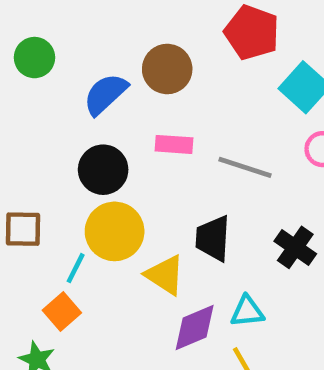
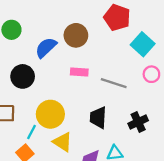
black circle: (103, 170) -> (23, 76), moved
black cross: (295, 247) -> (138, 122), turned 30
yellow triangle: (165, 275) -> (63, 142), moved

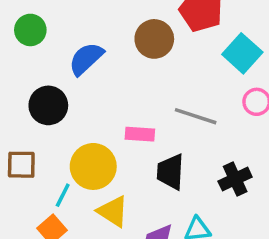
brown circle: (76, 35) -> (154, 39), moved
pink rectangle: (79, 72) -> (140, 134), moved

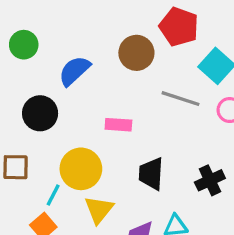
gray line: (196, 116) -> (181, 99), moved
pink rectangle: (140, 134) -> (118, 125), moved
yellow triangle: (113, 211) -> (99, 210), turned 36

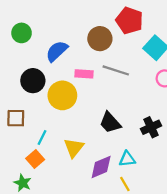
gray line: (181, 99) -> (116, 70), moved
pink rectangle: (118, 125) -> (84, 74), moved
yellow circle: (81, 169) -> (62, 95), moved
black trapezoid: (151, 174) -> (110, 123), turned -45

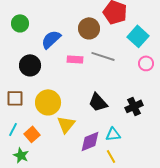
yellow circle: (62, 95) -> (48, 102), moved
cyan line: (42, 137) -> (13, 129), moved

